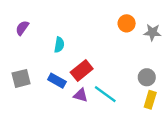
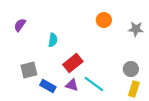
orange circle: (127, 23) -> (104, 20), moved
gray square: (21, 78) -> (29, 70), moved
blue rectangle: (57, 81) -> (48, 86), moved

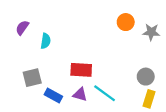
orange circle: (104, 20) -> (126, 22), moved
cyan semicircle: (53, 40) -> (46, 41), moved
red rectangle: (73, 63) -> (81, 70), turned 42

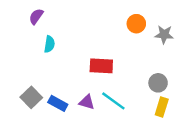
purple semicircle: (22, 28) -> (36, 16), moved
red rectangle: (81, 70) -> (101, 66), moved
gray square: (32, 78) -> (31, 97), moved, turned -30

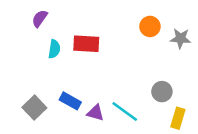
red rectangle: (101, 66) -> (86, 44), moved
gray circle: (158, 83) -> (162, 92), moved
blue rectangle: (58, 103) -> (70, 101), moved

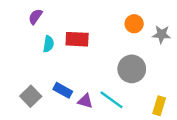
gray circle: (162, 92) -> (132, 69), moved, size x1.5

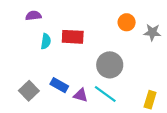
purple semicircle: (35, 17) -> (33, 16), turned 48
gray circle: (132, 69) -> (110, 65), moved

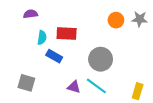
gray star: (152, 32) -> (140, 19), moved
blue rectangle: (59, 85) -> (54, 56), moved
gray square: (29, 91) -> (26, 83), turned -30

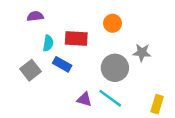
gray star: (140, 19) -> (142, 53), moved
orange circle: (116, 20) -> (113, 23), moved
gray square: (26, 83) -> (30, 70), moved, turned 36

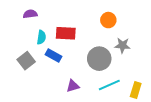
orange circle: (113, 23) -> (108, 20), moved
cyan line: (110, 98) -> (109, 85), moved, turned -60
purple triangle: (84, 99) -> (73, 86), turned -32

